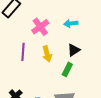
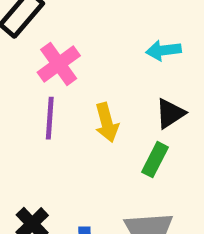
pink cross: (40, 27) -> (59, 64), moved

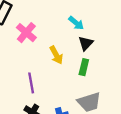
cyan arrow: (163, 50) -> (76, 23), moved, turned -119
purple line: (50, 118) -> (31, 83), moved

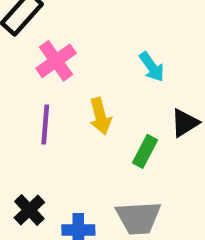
black triangle: (86, 43) -> (185, 123), moved
purple line: (31, 83) -> (45, 125), moved

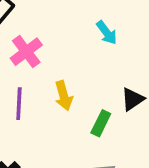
cyan arrow: (152, 67) -> (107, 33), moved

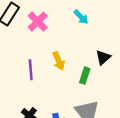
pink cross: (26, 52) -> (38, 22), moved

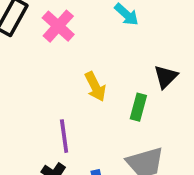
purple line: (31, 70) -> (64, 136), moved

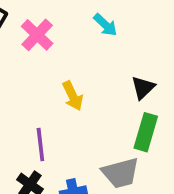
green rectangle: (138, 107) -> (146, 132), moved, size x1.4

